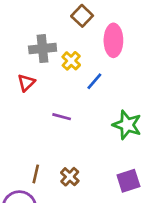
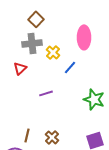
brown square: (82, 16) -> (36, 19), moved
purple line: (62, 117) -> (46, 93), turned -32

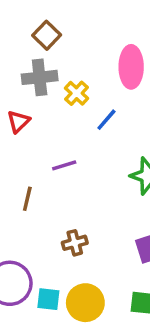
brown line: (27, 135) -> (27, 199), moved
brown cross: (52, 137) -> (75, 243), turned 32

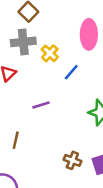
brown line: (27, 199) -> (16, 140), moved
brown cross: (75, 243) -> (72, 160), moved, turned 36

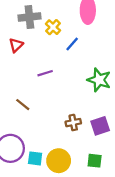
brown line: (16, 140) -> (23, 105), turned -64
brown cross: (72, 160) -> (73, 123), turned -32

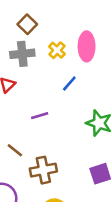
yellow cross: (53, 27) -> (57, 50), moved
brown cross: (73, 123) -> (43, 170), moved, size x1.5

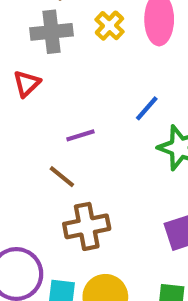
blue line: (69, 84) -> (147, 108), moved
brown line: (15, 150) -> (62, 177), moved

